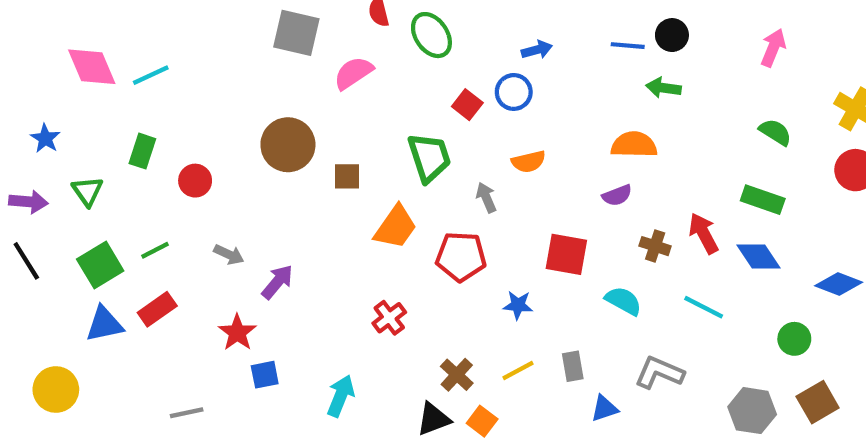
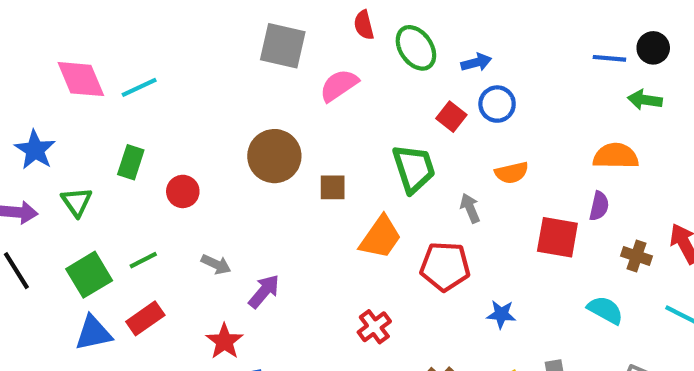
blue arrow: (537, 50) -> (476, 62), moved
blue star: (45, 138) -> (35, 150), size x1.4
purple semicircle: (617, 195) -> (599, 206), turned -56
red square: (566, 254) -> (557, 237), moved

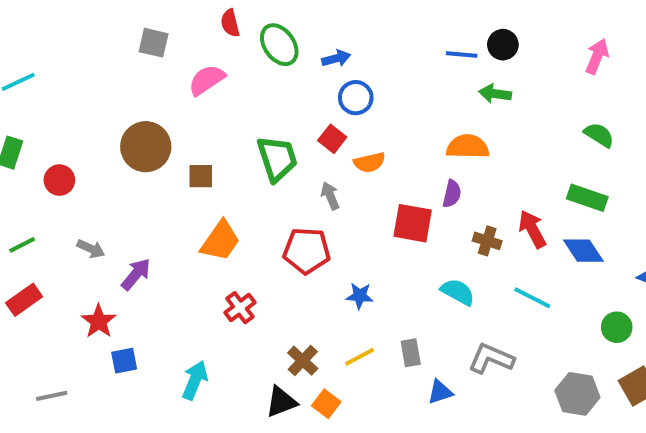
gray square: (283, 46) -> (154, 43), size x0.7
red square: (451, 117) -> (332, 139), moved
orange trapezoid: (381, 237) -> (220, 241), moved

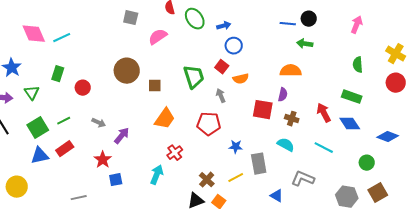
green semicircle: (599, 135) -> (358, 65), turned -126
brown cross: (487, 241) -> (292, 119), moved
gray rectangle: (411, 353) -> (259, 164), moved, size x1.5
cyan arrow: (195, 380) -> (157, 175), moved
blue triangle: (440, 392) -> (277, 196), turned 48

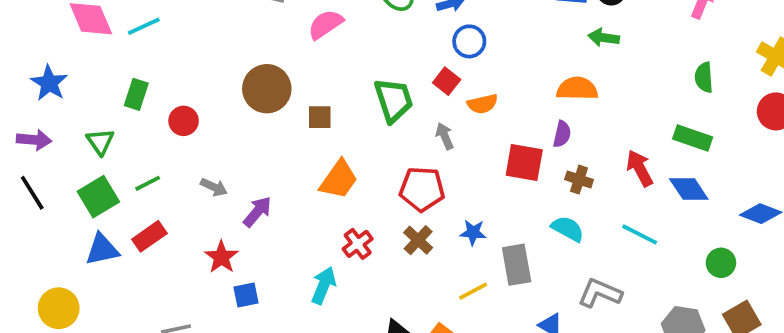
green triangle: (32, 93) -> (100, 142), moved
brown cross: (207, 180) -> (418, 240), moved

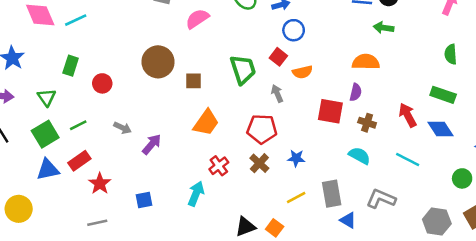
red star: (221, 257) -> (100, 184), moved
gray rectangle: (517, 265) -> (332, 194), moved

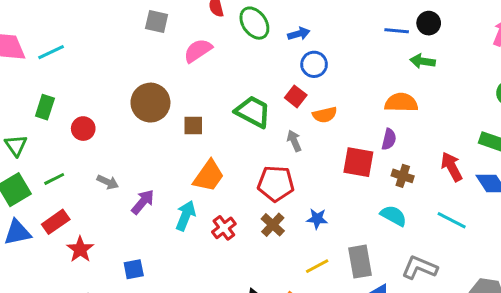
green trapezoid: (243, 69) -> (253, 112), turned -44
cyan arrow: (196, 194) -> (186, 216), moved

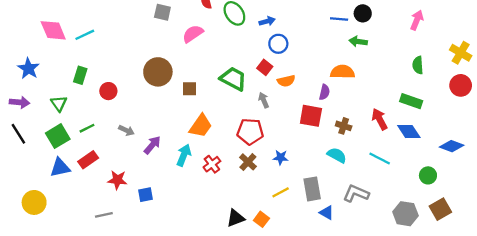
purple semicircle: (389, 139) -> (324, 92), moved
red star: (80, 249) -> (117, 180), moved, turned -30

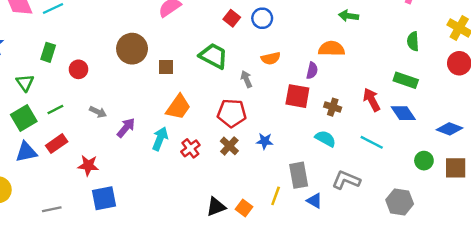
red square: (265, 67) -> (232, 18), moved
yellow line: (281, 192) -> (276, 196), moved, turned -42
blue square: (146, 195) -> (104, 198), moved, size x1.5
brown square: (440, 209) -> (456, 168), moved, turned 30
gray line: (104, 215) -> (52, 209), moved

